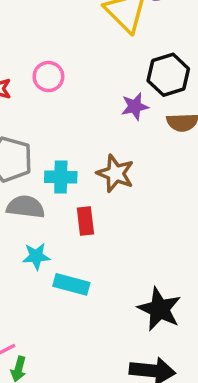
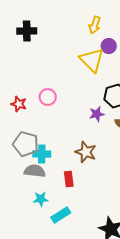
cyan cross: (61, 177) -> (42, 154), moved
cyan rectangle: (71, 284) -> (61, 215), turned -48

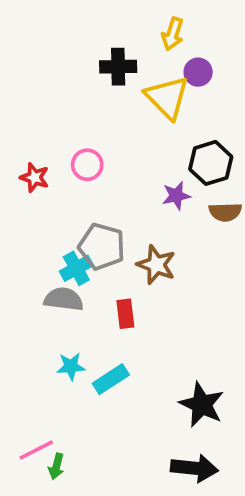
black cross: (27, 31) -> (118, 67), moved
gray pentagon: (26, 144) -> (102, 247), moved
cyan cross: (42, 154) -> (76, 268), turned -30
cyan star: (41, 199) -> (71, 366), moved

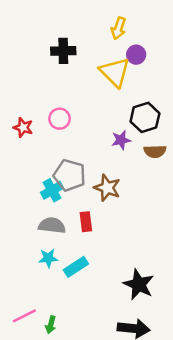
black cross: (118, 67) -> (63, 51), moved
gray semicircle: (64, 299) -> (52, 225), moved
green arrow: (56, 466) -> (51, 325), moved

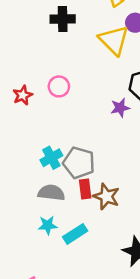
red star: (23, 127) -> (23, 95), turned 30
gray pentagon: (70, 175) -> (79, 163), moved
brown star: (107, 188) -> (106, 196), moved

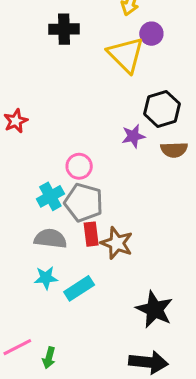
pink circle: (59, 86) -> (79, 166), moved

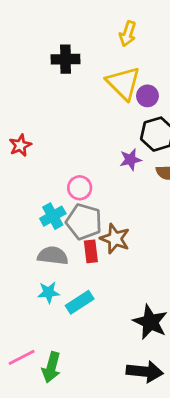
purple circle: (151, 34) -> (147, 96), moved
brown star: (117, 243) -> (115, 239), moved
green arrow: (49, 358) -> (51, 367), size x1.5

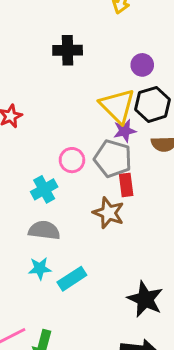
black cross: (65, 59) -> (68, 50), moved
yellow triangle: (123, 83) -> (117, 106), moved
gray pentagon: (84, 222) -> (113, 159), moved
red rectangle: (91, 251) -> (126, 185), moved

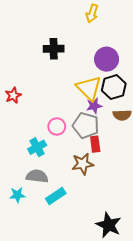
purple circle: (142, 65) -> (107, 59), size x1.5
brown star: (109, 213) -> (83, 164), turned -30
cyan star: (40, 268) -> (17, 195), moved
cyan rectangle: (72, 279) -> (56, 196), moved

